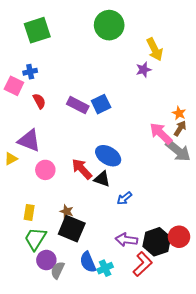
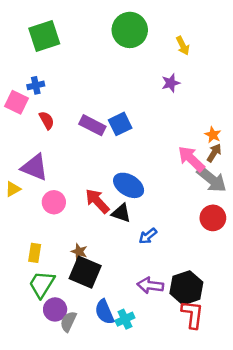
yellow arrow: (155, 49) -> (183, 46), moved, size x0.7
red circle: (179, 237) -> (213, 218), moved
red L-shape: (143, 264) -> (192, 314), moved, turned -40

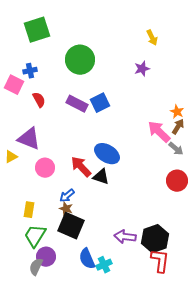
green circle: (130, 30) -> (80, 60), moved
gray arrow: (212, 179) -> (176, 149), size x0.6
blue arrow: (148, 236) -> (67, 196), moved
gray semicircle: (68, 322) -> (36, 267), moved

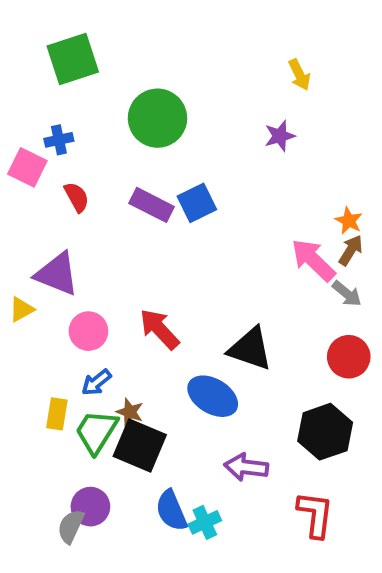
blue ellipse: (107, 154) -> (213, 396), moved
black triangle: (101, 177) -> (250, 349), moved, size x1.4
blue arrow: (67, 196) -> (96, 382), moved
green trapezoid: (35, 236) -> (96, 432), moved
black hexagon: (155, 239) -> (325, 432), moved

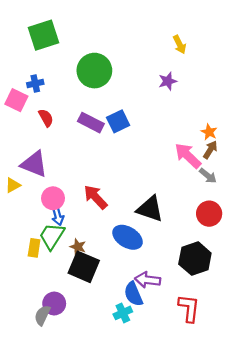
blue arrow: (96, 382) -> (58, 216), moved, turned -66
green trapezoid: (96, 432) -> (52, 236), moved
blue semicircle: (171, 511) -> (133, 294), moved

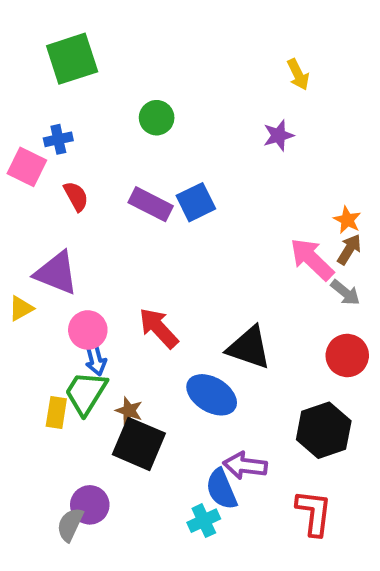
green circle: (94, 71) -> (157, 118), size x0.6

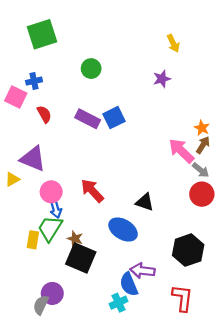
black triangle: (249, 348) -> (145, 202), size x0.7
red circle: (347, 356) -> (202, 194), moved

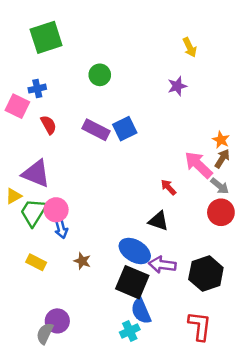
red arrow: (92, 191) -> (168, 187), moved, size x0.6
green trapezoid: (50, 228) -> (34, 212), moved
yellow rectangle: (33, 240) -> (36, 262), turned -72
black square: (81, 258) -> (132, 282), moved
purple arrow: (142, 271) -> (162, 265), moved

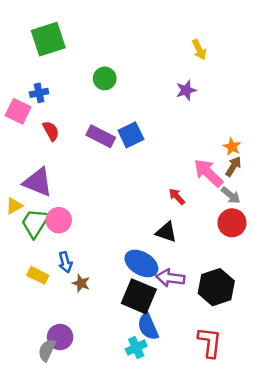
blue arrow: (61, 229) -> (65, 262), moved
brown star: (82, 261) -> (81, 283), moved

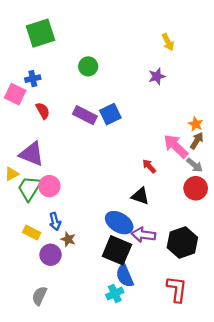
purple circle: (60, 337) -> (51, 255), moved

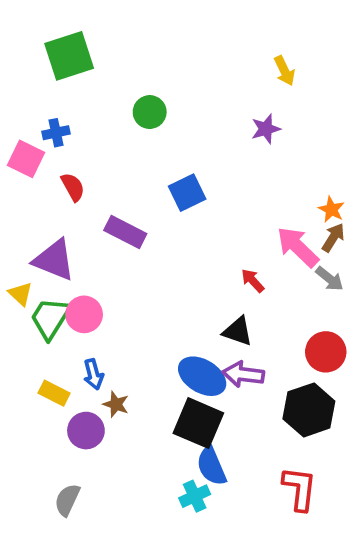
purple rectangle: (85, 115) -> (125, 232), moved
yellow triangle: (12, 174) -> (20, 294), turned -48
red circle: (196, 188) -> (326, 352), moved
purple arrow: (144, 235) -> (243, 374), moved

